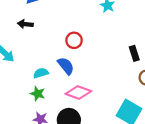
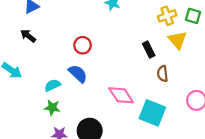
black arrow: (25, 24) -> (28, 36), turned 40
pink diamond: (78, 92) -> (121, 95), moved, turned 45

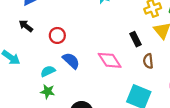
red circle: (83, 45) -> (57, 35), moved
pink diamond: (121, 95) -> (110, 60), moved

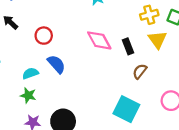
pink diamond: (110, 60) -> (99, 40), moved
brown semicircle: (148, 61) -> (140, 71), turned 40

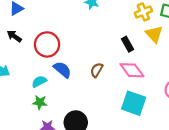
red circle: (44, 36) -> (47, 44), size x1.5
pink diamond: (99, 40) -> (132, 70), moved
brown semicircle: (140, 71) -> (97, 70), moved

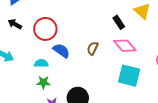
cyan semicircle: (39, 82) -> (41, 63), turned 32

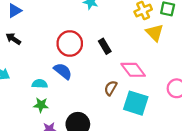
black rectangle: (119, 22) -> (105, 46), moved
red circle: (45, 29) -> (70, 43), moved
brown semicircle: (93, 48) -> (111, 88), moved

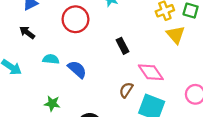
red circle: (70, 43) -> (75, 19), moved
cyan semicircle: (40, 84) -> (51, 59), moved

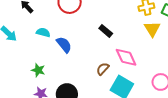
black rectangle: (122, 46) -> (106, 31), turned -32

